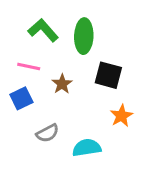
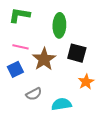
green L-shape: (43, 30) -> (19, 15), moved, turned -40
brown star: (62, 84) -> (44, 59), size x1.6

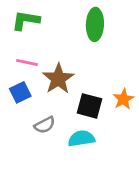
green ellipse: (59, 25) -> (95, 24), moved
black square: (77, 53) -> (90, 106), moved
orange star: (86, 82) -> (123, 99), moved

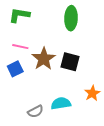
orange star: (123, 99) -> (92, 93), moved
black square: (90, 106) -> (70, 62), moved
gray semicircle: (45, 125) -> (36, 111), moved

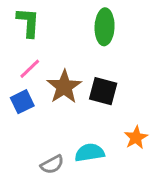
green L-shape: (19, 15) -> (28, 22), turned 85
pink line: (20, 47) -> (30, 69), turned -56

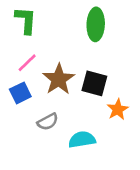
orange star: (136, 138) -> (118, 109), moved
gray semicircle: (52, 165) -> (48, 122), moved

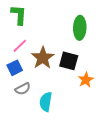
green ellipse: (96, 24) -> (80, 28), moved
gray semicircle: (48, 122) -> (23, 89), moved
cyan semicircle: (82, 140) -> (46, 102), moved, turned -72

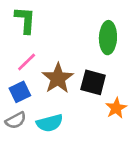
gray semicircle: (23, 89) -> (16, 120), moved
cyan semicircle: (46, 102) -> (50, 123), moved, turned -114

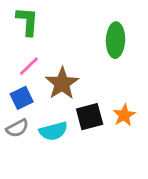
black square: (93, 82) -> (90, 117), moved, turned -30

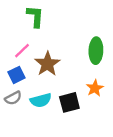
green L-shape: (27, 21) -> (35, 16), moved
green ellipse: (116, 40) -> (96, 51), moved
black square: (90, 117) -> (69, 102), moved

